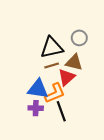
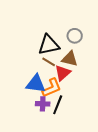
brown line: (52, 66) -> (49, 62), turned 48
purple cross: (36, 108) -> (43, 104), moved
black line: (61, 111) -> (58, 105), turned 42

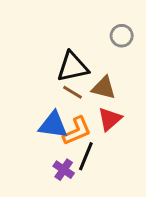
gray circle: (75, 36) -> (122, 36), moved
red triangle: (63, 73) -> (110, 119), moved
purple cross: (43, 104) -> (64, 170), moved, turned 32

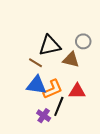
gray circle: (122, 36) -> (83, 41), moved
brown line: (73, 92) -> (35, 63), moved
red triangle: (110, 119) -> (77, 91), moved, turned 42

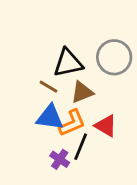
gray circle: (83, 41) -> (114, 57), size x1.6
brown triangle: (71, 60) -> (82, 92), moved, turned -36
red triangle: (77, 91) -> (106, 126), turned 30

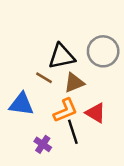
blue triangle: (50, 117) -> (21, 104), moved
black line: (81, 147) -> (73, 132), turned -40
purple cross: (60, 159) -> (43, 144), moved

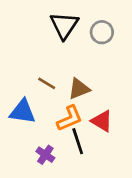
gray circle: (103, 51) -> (102, 32), moved, size x0.7
black triangle: (62, 56) -> (64, 25), moved, turned -44

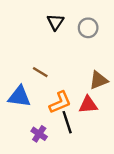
black triangle: (64, 25) -> (55, 22), size x0.7
brown triangle: (79, 89) -> (99, 80), moved
red triangle: (102, 121) -> (88, 105), turned -36

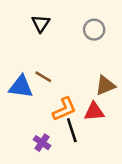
black triangle: (55, 22) -> (41, 23), moved
blue triangle: (19, 97) -> (21, 87), moved

